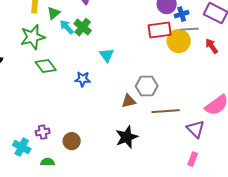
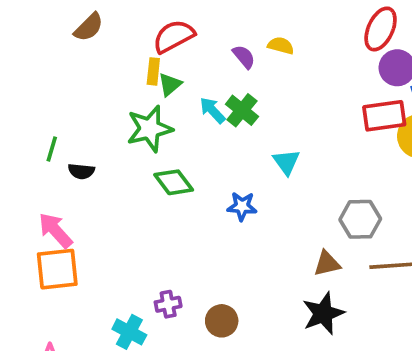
green triangle: (54, 13) -> (170, 84), moved
brown triangle: (129, 101) -> (327, 264), moved

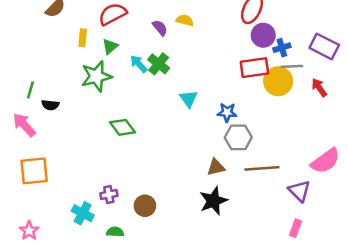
yellow rectangle: (153, 71) -> (83, 38), moved
green diamond: (174, 182) -> (123, 127), moved
blue star: (242, 206) -> (227, 112), moved
pink arrow: (55, 230) -> (24, 125), moved

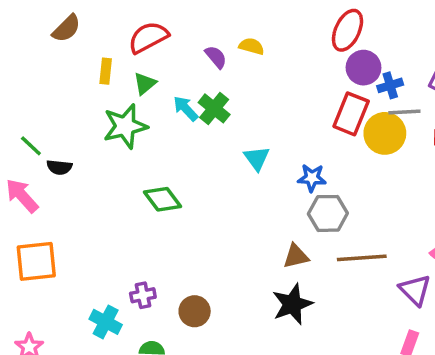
red rectangle: (254, 68) -> (351, 114), turned -60
green line: (30, 90) -> (31, 146), turned -63

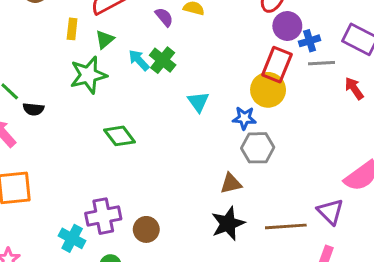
yellow circle: (385, 133) -> (268, 90), moved
brown line: (362, 258) -> (286, 226), moved
purple cross: (143, 295) -> (103, 216), size x1.6

